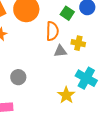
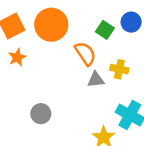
orange semicircle: (52, 31) -> (85, 53), turned -36

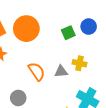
green square: (105, 30) -> (68, 33), turned 32
orange semicircle: (85, 53) -> (37, 71), moved

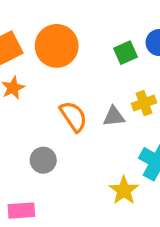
yellow cross: (79, 63) -> (144, 103), turned -32

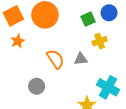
yellow cross: (144, 103) -> (100, 41), moved

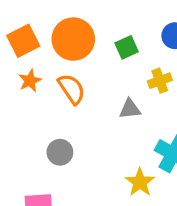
green square: (88, 19) -> (127, 47), moved
orange semicircle: (55, 59) -> (72, 89), moved

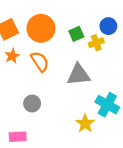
yellow cross: (160, 81) -> (96, 43), moved
gray triangle: (130, 109) -> (79, 75), size x1.6

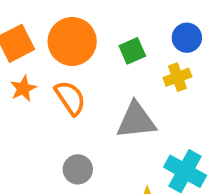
yellow cross: (96, 43) -> (177, 77), moved
gray circle: (32, 104) -> (78, 169), moved

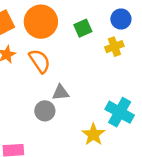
gray triangle: (136, 120) -> (61, 92), moved, size x0.6

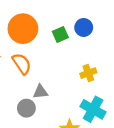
blue circle: (121, 19) -> (84, 27), moved
yellow cross: (114, 47) -> (88, 73), moved

